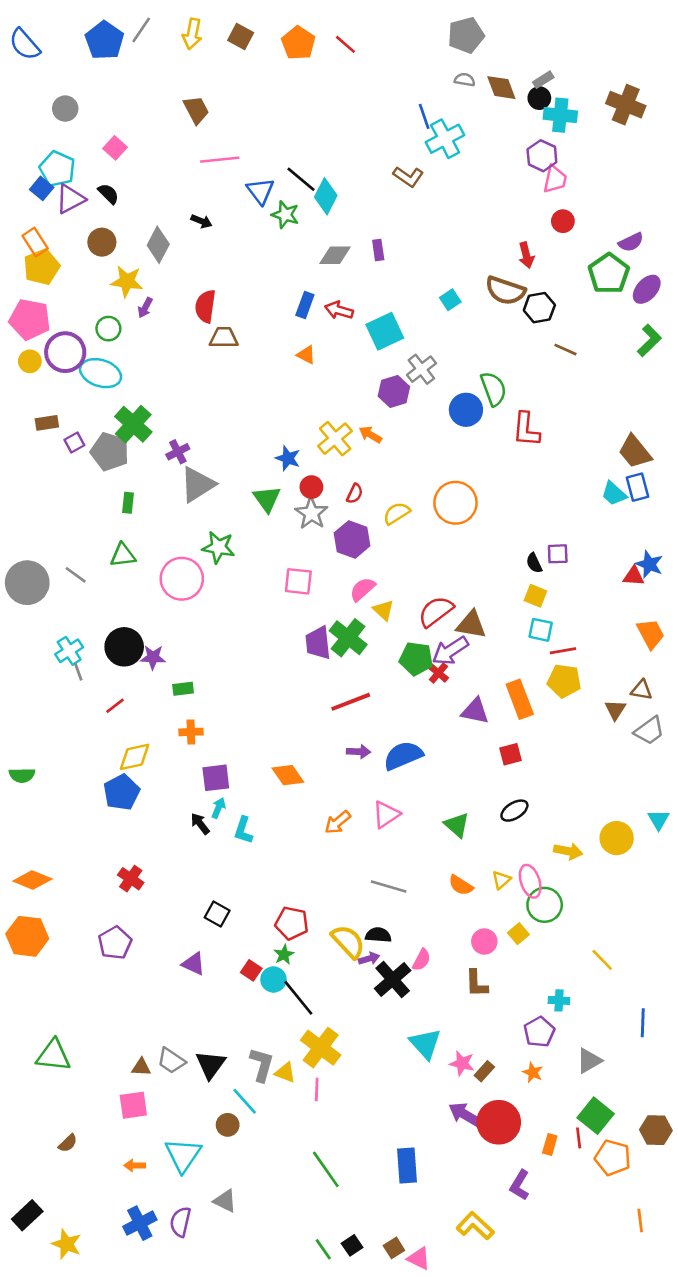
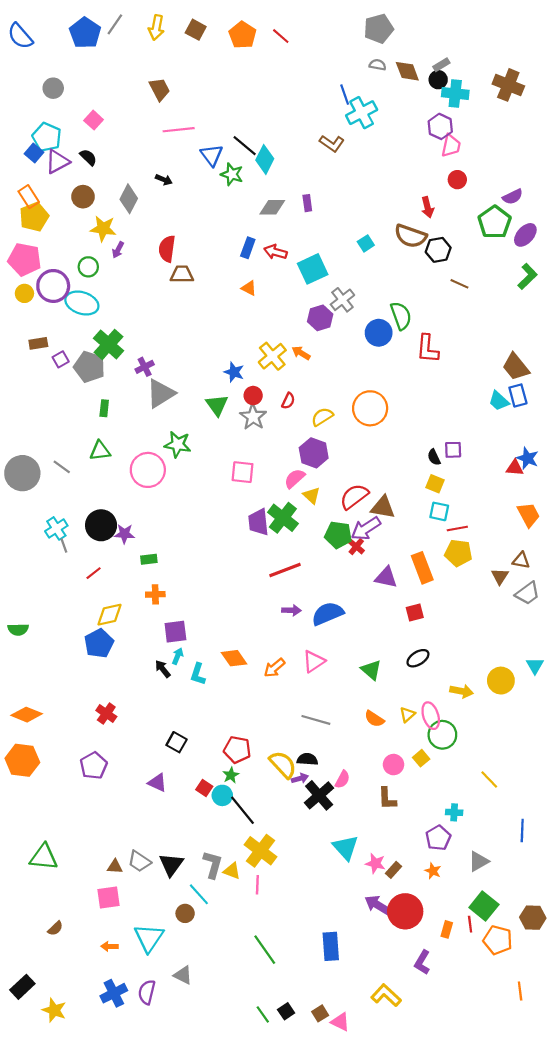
purple hexagon: (352, 539) -> (314, 453), moved
orange diamond: (288, 775) -> (234, 658), moved

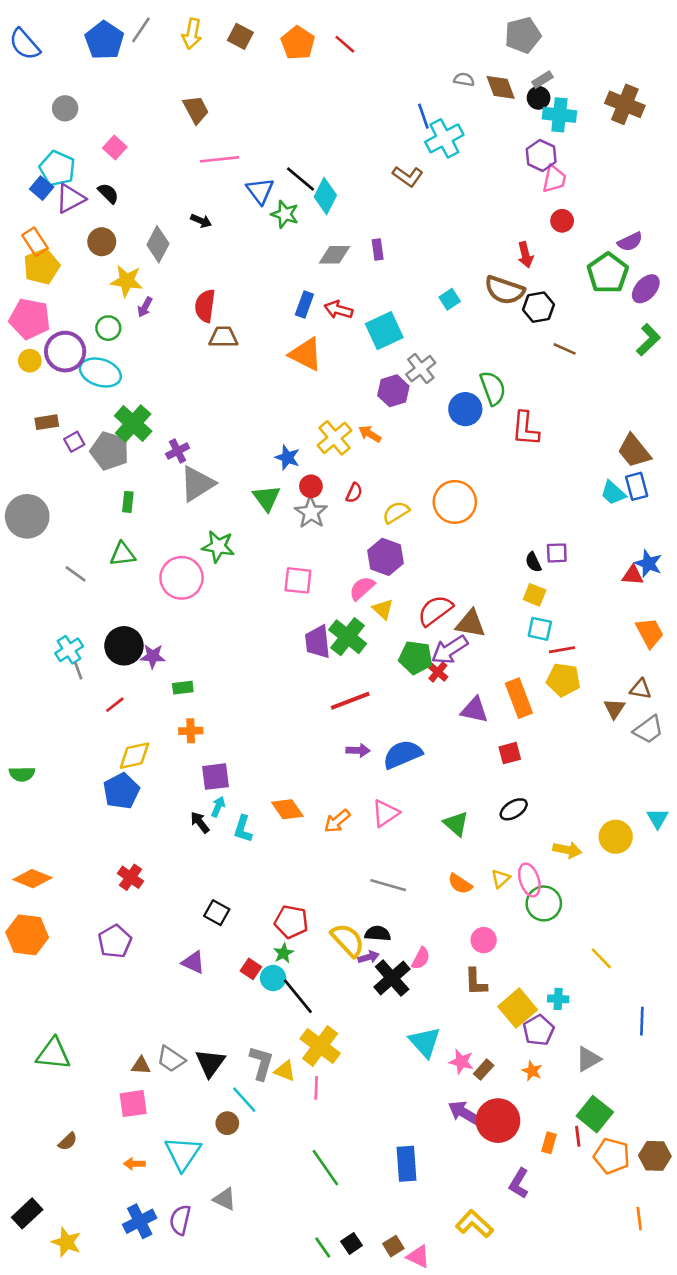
gray pentagon: (379, 29) -> (523, 35), moved
orange triangle: (249, 288) -> (306, 354), size x1.8
gray circle: (22, 473) -> (27, 516), moved
yellow square: (421, 758) -> (518, 1008), moved, size x1.8
brown hexagon: (533, 918) -> (655, 1156), moved

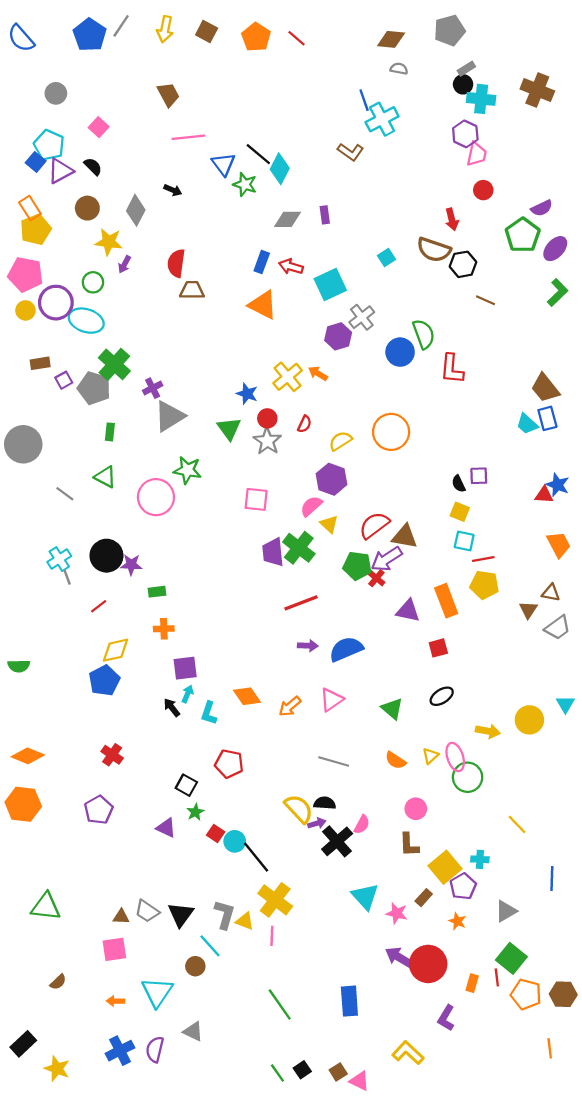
brown diamond: (501, 87) -> (391, 39), moved, turned -64
green triangle: (123, 554) -> (105, 477), turned 35
red pentagon: (291, 922) -> (229, 764), moved
green star: (284, 953) -> (195, 812), moved
brown rectangle: (484, 1070) -> (424, 898), moved

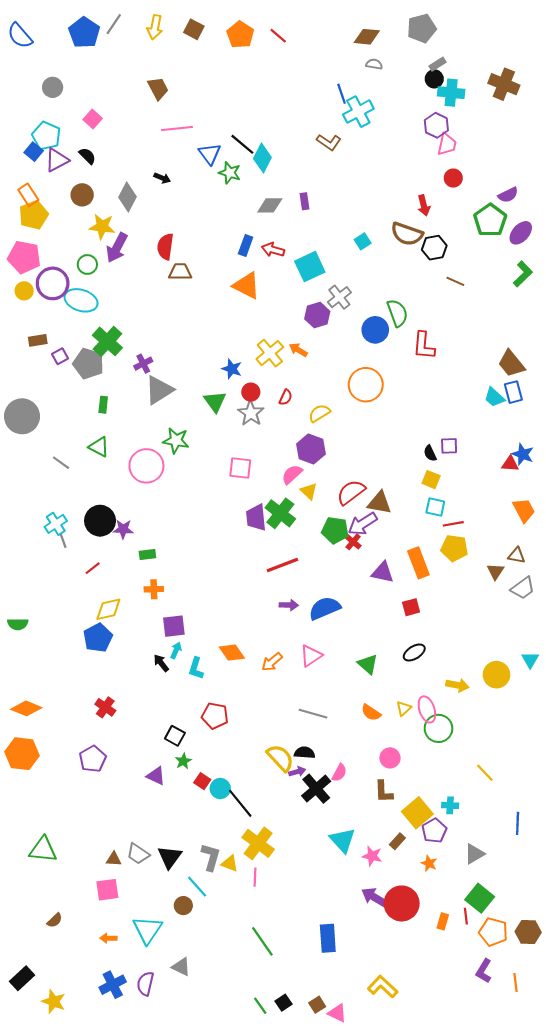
purple arrow: (124, 264) -> (117, 248), size x1.8
orange circle: (391, 432) -> (366, 385), moved
purple L-shape: (446, 1018) -> (484, 971), moved

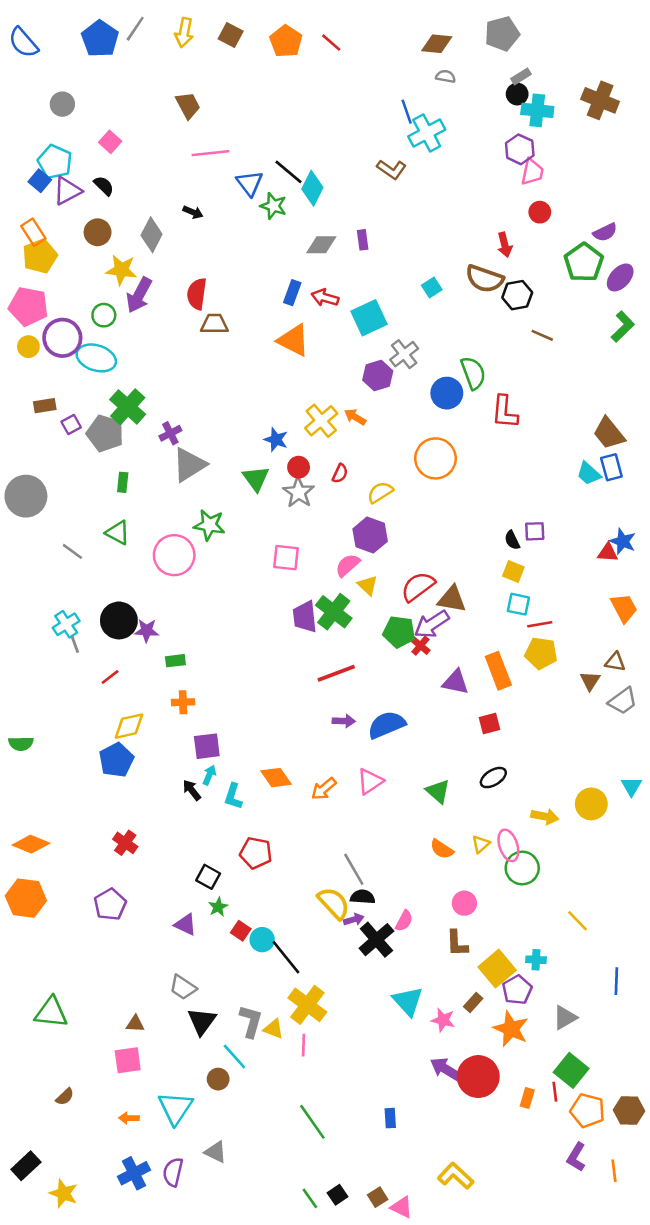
gray line: (313, 714) -> (354, 869), moved, turned 44
gray trapezoid: (138, 854) -> (183, 987), moved
orange star: (429, 863) -> (511, 1029), size x1.8
blue rectangle: (328, 938) -> (390, 1118), size x0.6

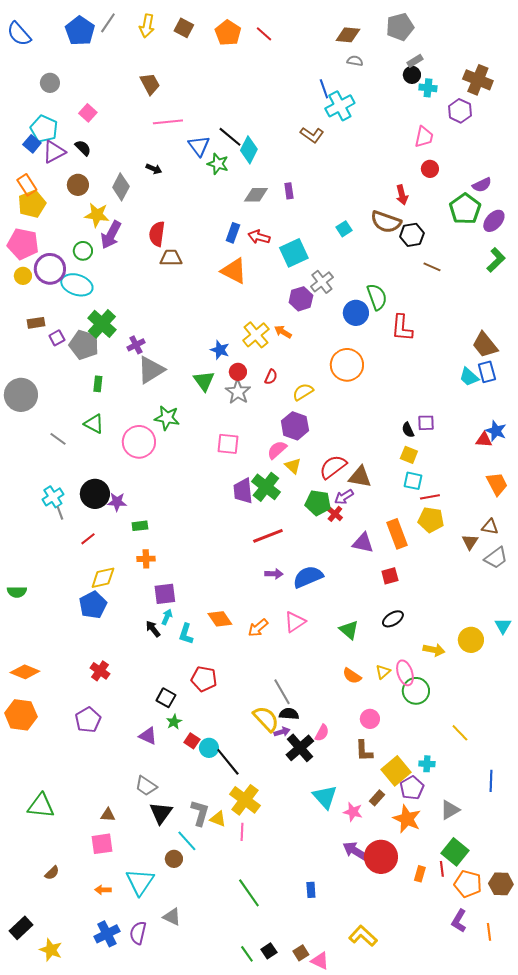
cyan cross: (537, 110) -> (428, 88), size x0.7
purple hexagon: (520, 149) -> (460, 111), moved
purple arrow: (432, 624) -> (344, 497), size x0.7

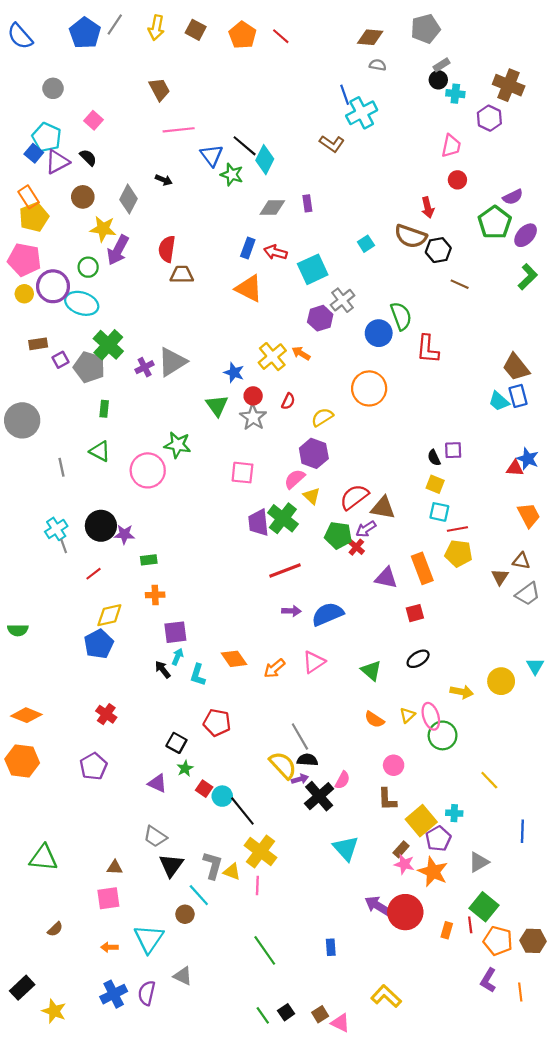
gray triangle: (151, 370) -> (172, 362), moved
gray line: (58, 439) -> (62, 467), turned 42
pink star: (353, 812) -> (404, 864), moved

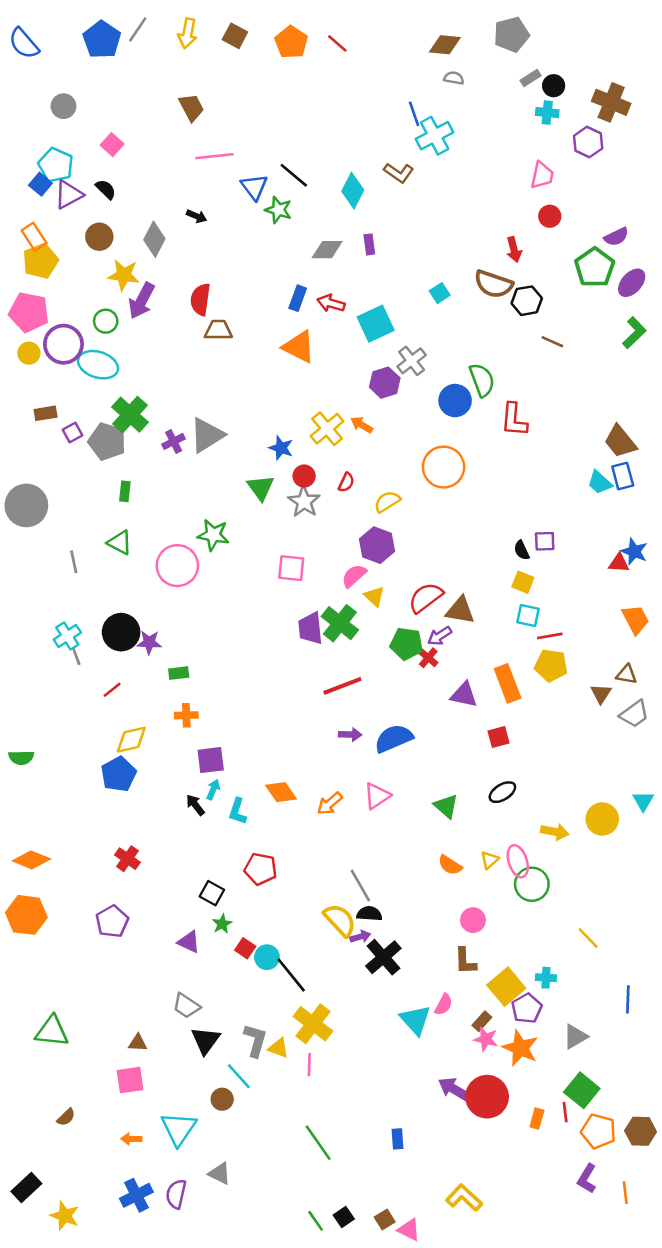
black circle: (438, 80) -> (554, 86), moved
cyan diamond: (265, 160) -> (353, 191), moved
pink semicircle: (342, 780) -> (444, 1005), moved

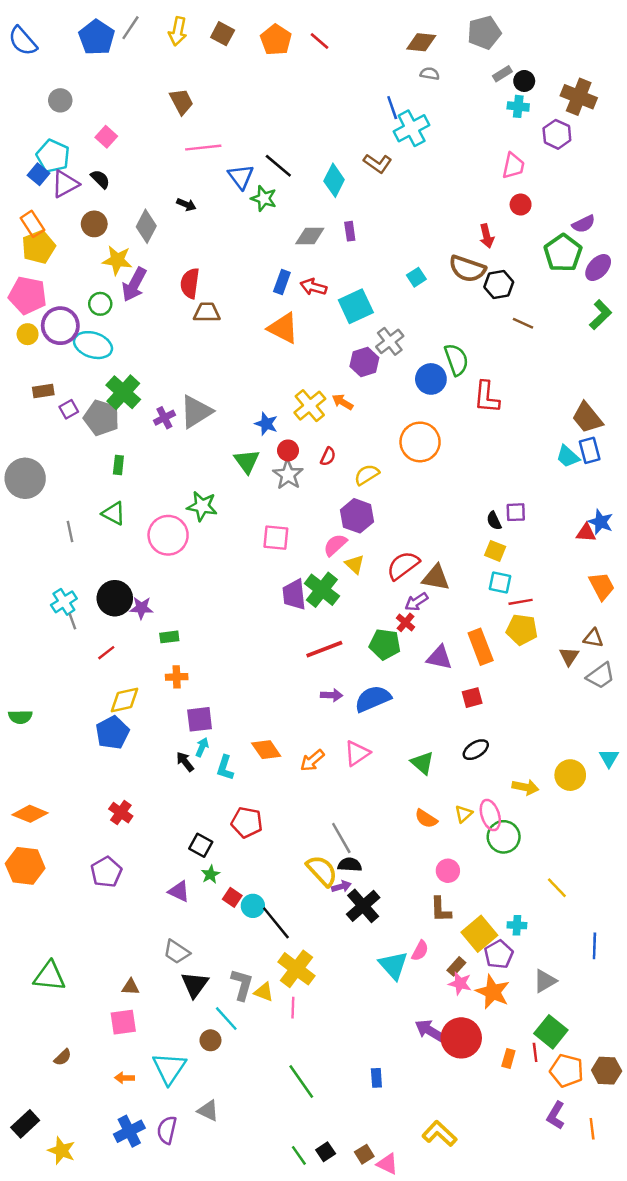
green pentagon: (406, 644) -> (385, 644), moved

